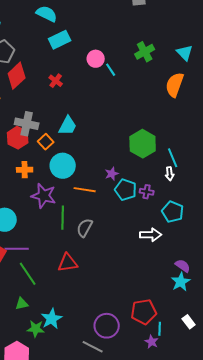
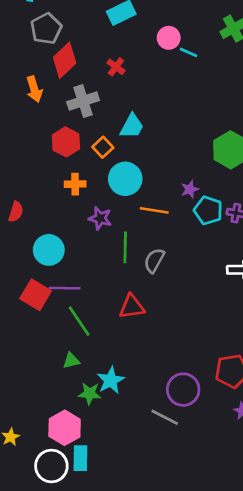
cyan line: (111, 70) -> (188, 52), turned -32
gray cross: (27, 124) -> (83, 101), moved, turned -30
purple star: (44, 196) -> (100, 218), size x0.7

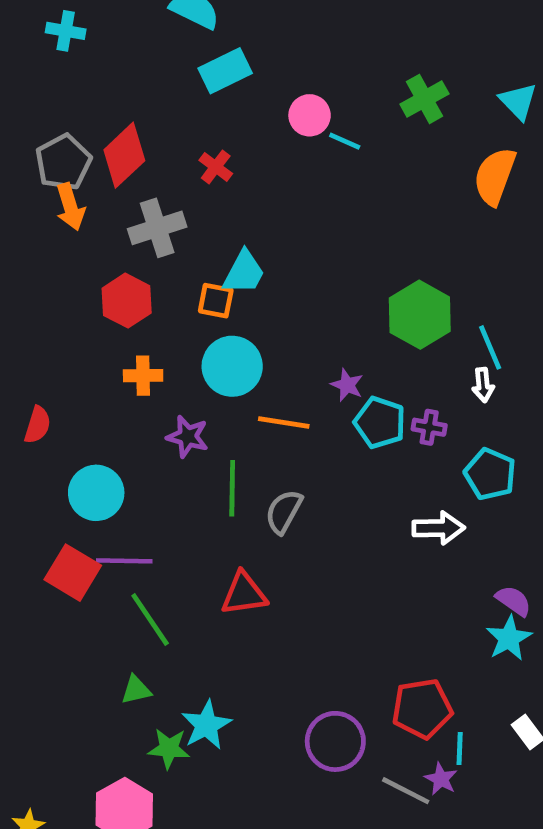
gray pentagon: (46, 29) -> (63, 162), moved
orange square: (103, 147) -> (216, 301), moved, turned -36
purple star: (190, 189) -> (347, 385), turned -30
gray line: (165, 417) -> (406, 791), moved

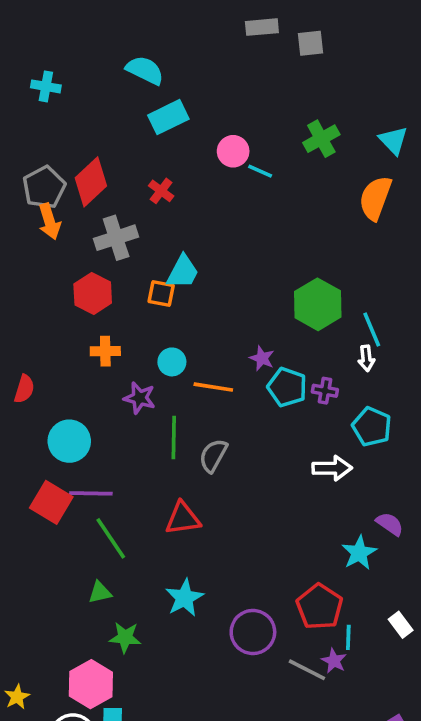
cyan circle: (232, 366) -> (172, 362), moved, size x0.6
cyan star: (509, 638) -> (359, 553), moved
red pentagon: (422, 709) -> (320, 607), turned -30
cyan star: (206, 725) -> (185, 598), moved

